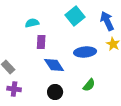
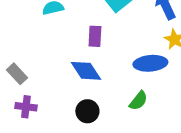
purple rectangle: (41, 42) -> (95, 36), moved
blue ellipse: (85, 52) -> (150, 63), moved

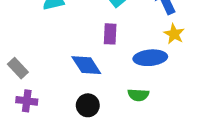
purple rectangle: (95, 36) -> (110, 34), moved
green semicircle: (138, 101) -> (138, 95), turned 54

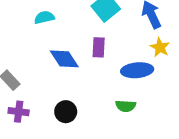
blue diamond: (86, 65) -> (64, 59), moved
black circle: (88, 105) -> (66, 112), moved

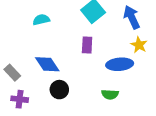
blue diamond: (64, 59) -> (47, 64), moved
black circle: (66, 112) -> (59, 90), moved

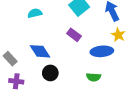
purple rectangle: (87, 45) -> (74, 35), turned -56

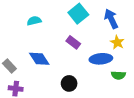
black circle: (50, 73) -> (69, 83), moved
green semicircle: (94, 77) -> (118, 75), moved

